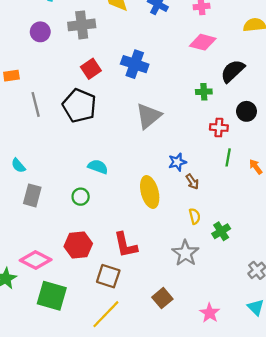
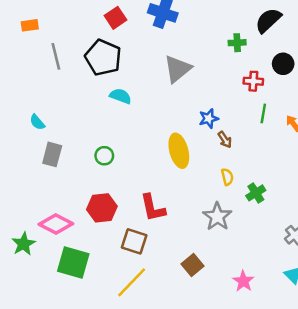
cyan semicircle: (98, 167) -> (120, 96), moved

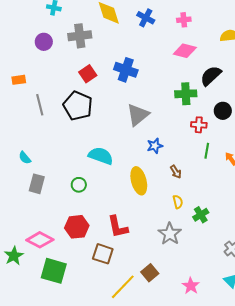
green cross: (237, 43) -> (186, 94), size x1.5
cyan semicircle: (120, 96) -> (101, 156), moved, size x1.4
blue star: (209, 118) -> (155, 146), moved
yellow line: (132, 282) -> (123, 287), moved

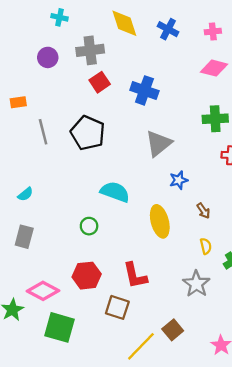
red square: (88, 74) -> (100, 82), moved
cyan semicircle: (25, 158) -> (25, 194), turned -88
gray rectangle: (37, 184) -> (24, 237), moved

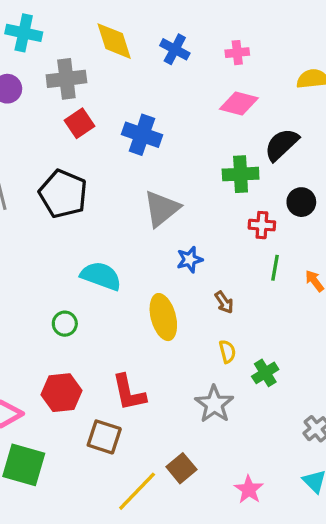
cyan cross: (60, 17) -> (24, 33), size x1.5

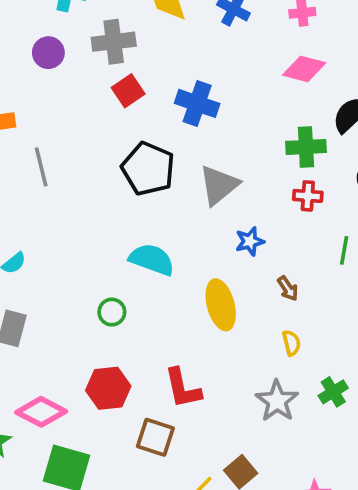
black pentagon: (63, 194) -> (148, 169), moved
red cross: (262, 225) -> (308, 196), moved
green cross: (265, 373) -> (333, 392), moved

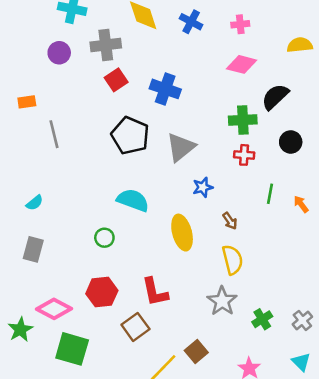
yellow semicircle: (291, 343) -> (232, 260), size x1.6
green cross: (333, 392) -> (262, 319), moved
brown square: (155, 437) -> (135, 327), turned 36

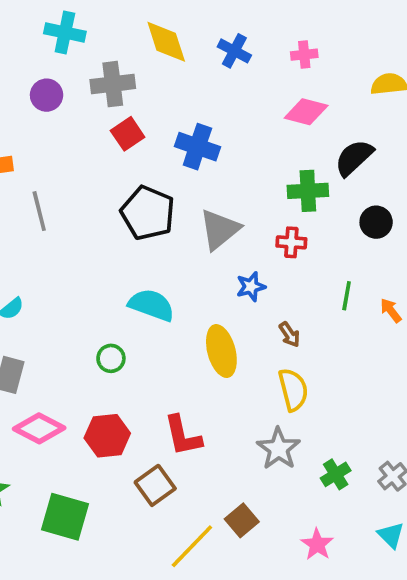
red cross: (244, 155) -> (291, 242), moved
pink diamond: (54, 309) -> (39, 428), moved

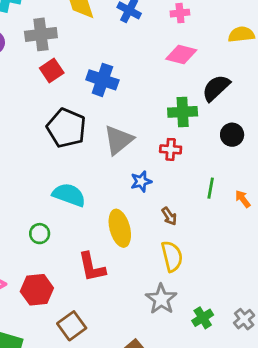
red L-shape: (183, 436) -> (92, 267), moved

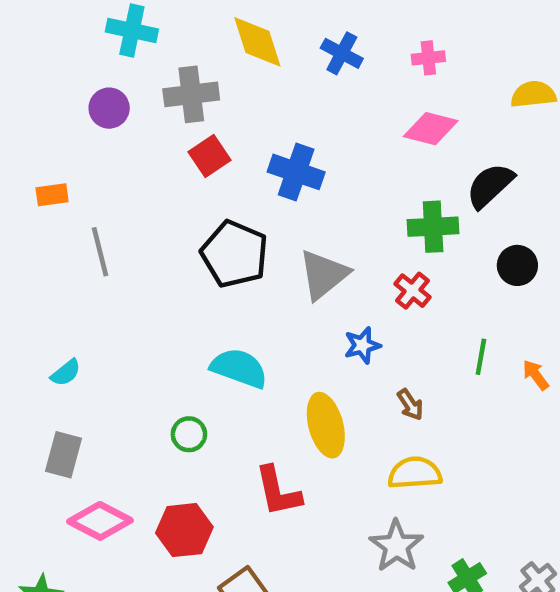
red cross: (171, 149) -> (412, 291), turned 35
yellow semicircle: (172, 256) -> (415, 473), turned -80

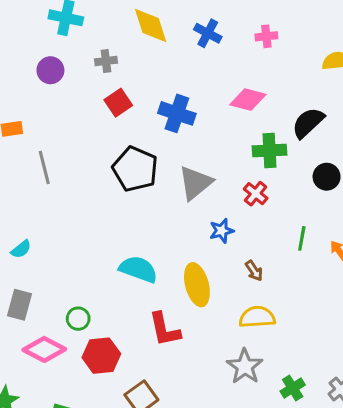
gray cross: (191, 94) -> (106, 61), size x0.6
pink diamond: (431, 129) -> (248, 100), moved
cyan semicircle: (239, 368) -> (138, 269), moved
green circle: (189, 434) -> (78, 319), moved

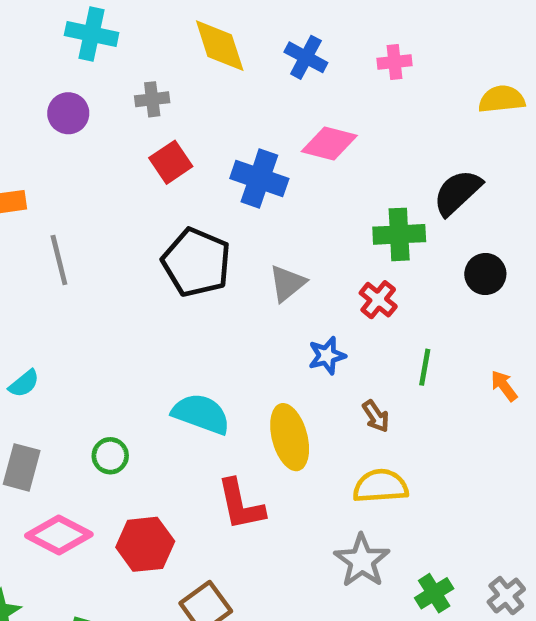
pink diamond: (248, 100) -> (329, 144), moved
gray triangle: (195, 183) -> (287, 283), size x0.7
green line: (302, 238) -> (425, 367), moved
green circle: (78, 319) -> (110, 456), moved

